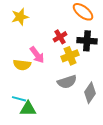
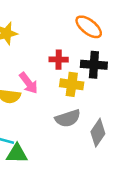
red cross: (60, 37) -> (59, 60), turned 32
yellow cross: (70, 56) -> (72, 84), turned 30

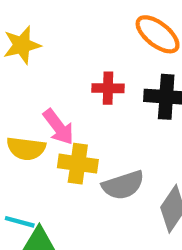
yellow cross: (72, 84) -> (78, 164), moved

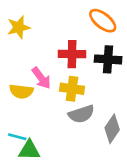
red cross: (108, 88) -> (72, 54), size x1.4
yellow cross: (78, 164) -> (72, 89), moved

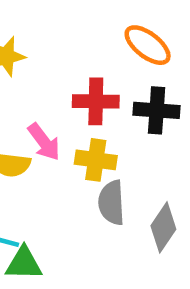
gray semicircle: (81, 114) -> (112, 203), turned 105

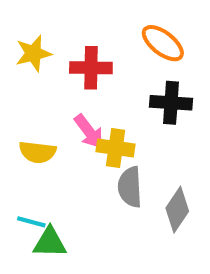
red cross: (96, 101) -> (91, 68), moved
pink arrow: (44, 142) -> (89, 132), moved

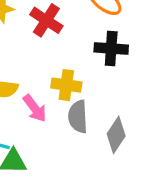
red cross: (91, 68) -> (46, 20), turned 32
pink arrow: (89, 132) -> (35, 108), moved

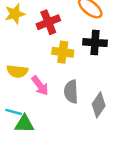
red cross: (46, 20) -> (48, 22), turned 35
yellow cross: (66, 85) -> (63, 52), moved

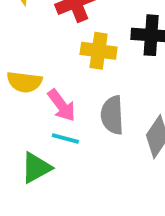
cyan line: (14, 112) -> (65, 139), moved
green triangle: (24, 124) -> (36, 168), turned -30

